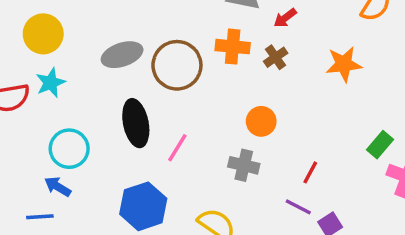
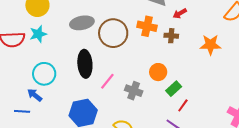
brown cross: (276, 57) -> (171, 36), turned 32
green rectangle: (380, 145) -> (174, 89), moved
gray cross: (244, 165) -> (134, 91), moved

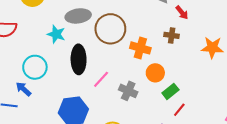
red arrow: (180, 13) -> (182, 13), turned -104
orange cross: (147, 26) -> (140, 48), moved
cyan star: (38, 34) -> (56, 34), moved, turned 30

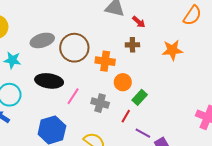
cyan star: (56, 34) -> (12, 60), moved
black ellipse: (79, 59) -> (49, 81), turned -72
red line: (179, 110) -> (126, 116), moved

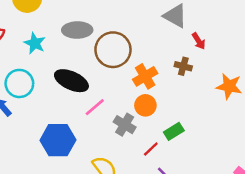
orange cross: (105, 61) -> (145, 76), turned 36
orange circle: (123, 82) -> (145, 105), moved

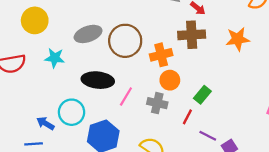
brown cross: (183, 66) -> (192, 35), size x1.6
orange cross: (145, 76) -> (161, 55), turned 35
cyan circle: (19, 83) -> (72, 112), moved

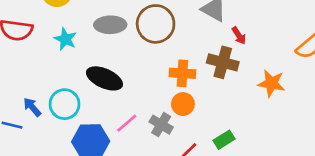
brown circle: (125, 41) -> (156, 24), moved
green rectangle: (202, 95) -> (224, 140), moved
pink line: (126, 96) -> (127, 123), moved

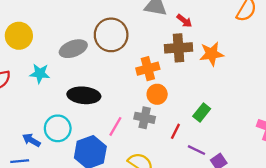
orange star: (271, 83) -> (212, 54), moved

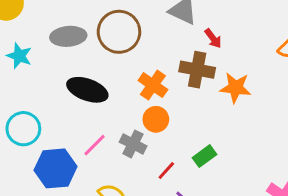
orange cross: (148, 69) -> (153, 85), turned 35
black ellipse: (84, 95) -> (87, 90), moved

